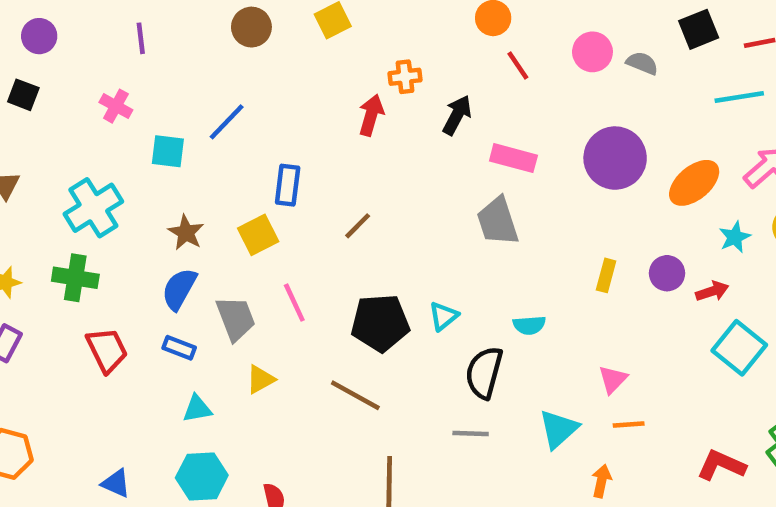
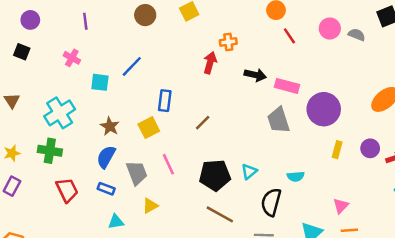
black arrow: (457, 115) -> (255, 75), moved, turned 75
purple circle: (615, 158) -> (324, 109), moved
brown line: (355, 395) -> (220, 214), moved

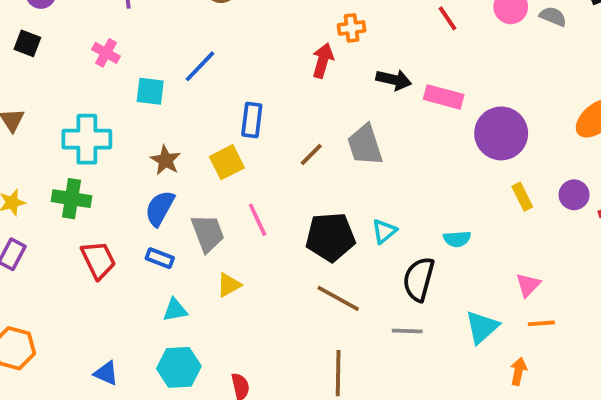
cyan cross: (60, 113) -> (87, 139), turned 32
gray trapezoid: (278, 120) -> (365, 145), moved
yellow rectangle: (337, 150) -> (522, 197), turned -42

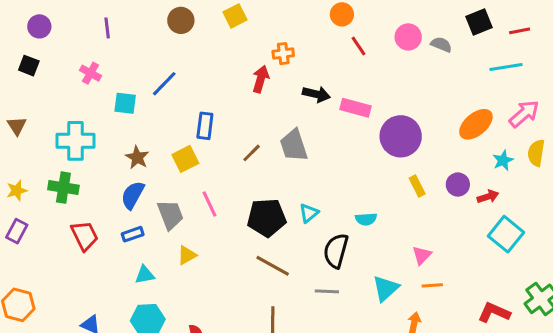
blue rectangle: (160, 258) -> (133, 234), turned -40

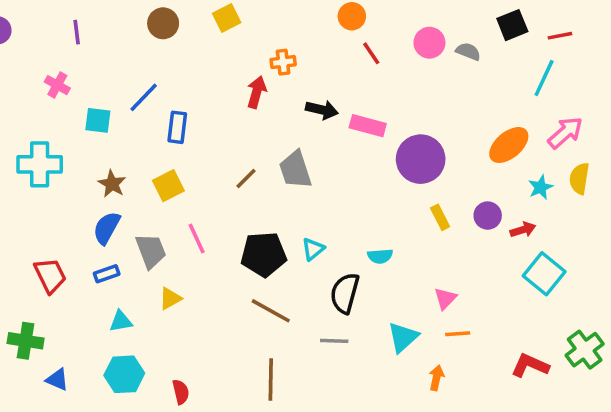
cyan line: (506, 67) -> (544, 78), turned -56
blue rectangle: (205, 126) -> (177, 127), moved
green cross: (63, 188) -> (26, 341), moved

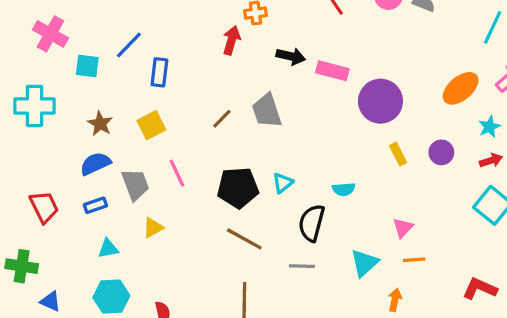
pink cross: (57, 85) -> (50, 34), size x1.5
blue semicircle: (107, 228) -> (95, 164), turned 36
red arrow: (523, 230) -> (491, 160), moved

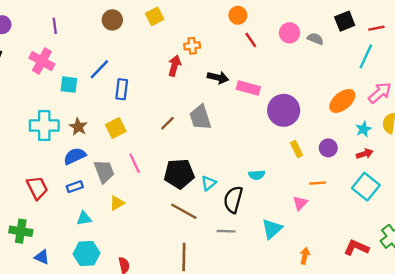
cyan cross: (34, 106) -> (44, 126), moved
cyan triangle: (283, 183) -> (209, 183), moved
orange line: (414, 260) -> (318, 183), moved
orange arrow: (395, 300) -> (305, 256), moved

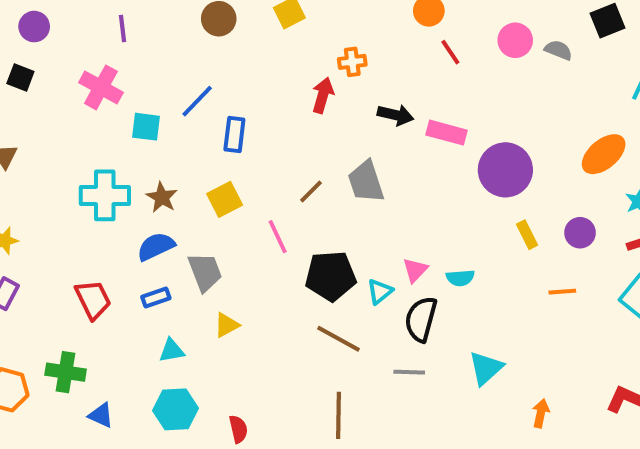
pink line: (135, 163) -> (278, 237), moved
pink triangle: (300, 203) -> (415, 270), moved

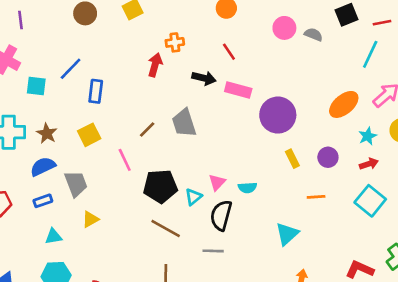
red line: (450, 52) -> (229, 52), moved
cyan triangle: (486, 368) -> (287, 234), moved

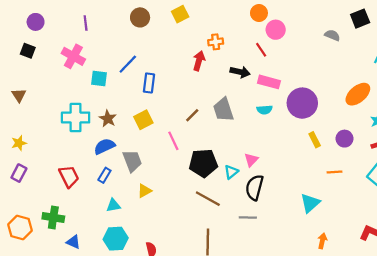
pink circle: (284, 28) -> (276, 30), moved
cyan semicircle: (247, 188) -> (265, 110), moved
blue rectangle: (43, 201) -> (104, 175), turned -40

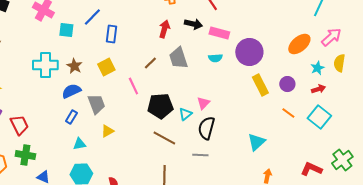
red arrow: (199, 61) -> (164, 29), moved
yellow rectangle: (315, 140) -> (260, 85), size x1.5
orange line: (335, 172) -> (288, 113), moved, turned 40
red trapezoid: (69, 176) -> (19, 125), moved

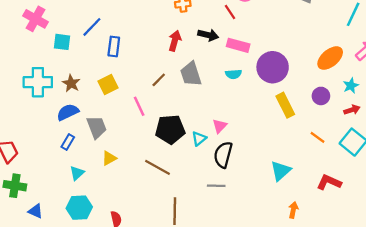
purple circle: (287, 84) -> (321, 96), moved
brown line: (164, 138) -> (157, 167), moved
cyan triangle: (79, 144) -> (77, 173), turned -32
red L-shape: (311, 169) -> (329, 182), moved

